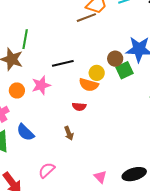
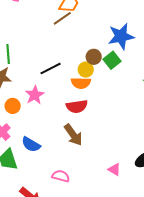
brown circle: (115, 59) -> (94, 57), moved
red semicircle: (79, 107) -> (77, 106), size x1.5
brown arrow: (69, 133) -> (73, 135), size x1.6
pink semicircle: (47, 170) -> (61, 176), turned 72

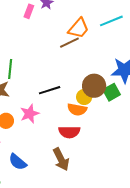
brown circle: (94, 57) -> (94, 86), size x1.5

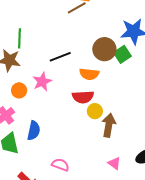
yellow circle: (84, 97) -> (95, 111), moved
brown arrow: (61, 159) -> (109, 125), moved, turned -140
blue semicircle: (18, 162) -> (34, 131), turned -114

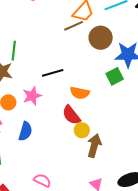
brown circle: (104, 49) -> (101, 38), moved
red semicircle: (83, 97) -> (71, 115), turned 50
blue semicircle: (34, 131) -> (25, 131), moved

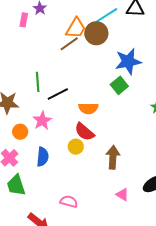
brown circle: (101, 38) -> (96, 33), moved
green line: (14, 51) -> (38, 82), moved
yellow circle: (82, 130) -> (76, 147), moved

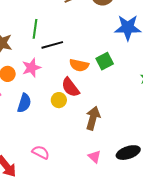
green square: (119, 85) -> (105, 61), moved

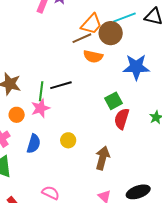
green line: (35, 29) -> (41, 91), moved
orange semicircle: (79, 65) -> (93, 56), moved
red semicircle: (70, 87) -> (122, 119), moved, turned 55

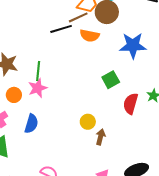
black line: (61, 85) -> (61, 29), moved
red semicircle: (122, 119) -> (131, 104), moved
yellow circle: (68, 140) -> (88, 122), moved
brown arrow: (103, 158) -> (100, 137), size x0.7

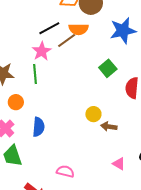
brown line: (78, 17) -> (67, 41), moved
pink star: (38, 88) -> (42, 51), moved
brown arrow: (100, 137) -> (109, 127), turned -84

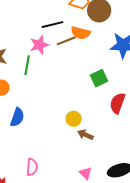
pink semicircle: (65, 171) -> (32, 167), turned 66

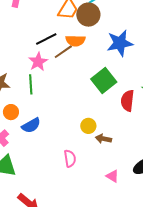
green square: (99, 78) -> (104, 81), size x1.4
blue semicircle: (17, 117) -> (31, 125), moved, turned 54
pink semicircle: (32, 167) -> (70, 158), moved

